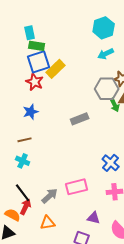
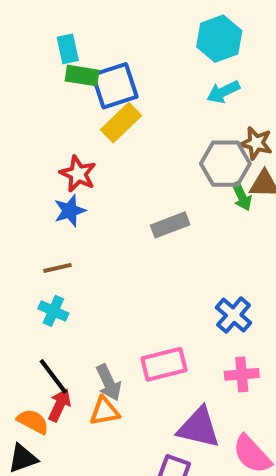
blue square: (39, 62) -> (115, 86), moved
red star: (35, 82) -> (78, 174), moved
gray arrow: (50, 196) -> (109, 383), turned 108
purple triangle: (94, 218) -> (199, 428), size x1.6
orange triangle: (48, 223) -> (105, 411), moved

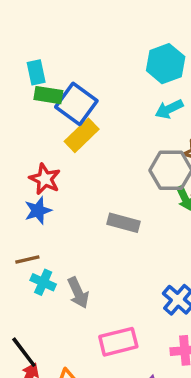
blue square: (115, 86) -> (76, 104), turned -36
gray rectangle: (170, 225) -> (124, 223), turned 36
cyan cross: (53, 311) -> (43, 282), moved
gray arrow: (109, 383) -> (78, 293), moved

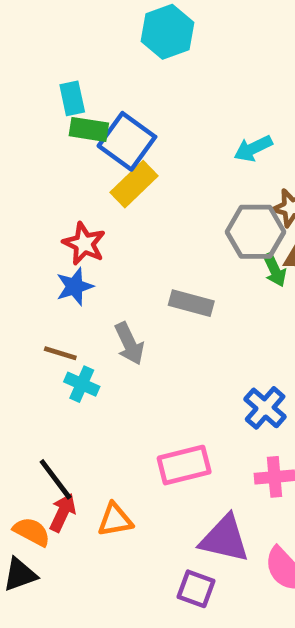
cyan hexagon: (166, 64) -> (167, 32), moved
brown line: (27, 259) -> (60, 353), turned 30
gray arrow: (78, 293) -> (129, 344), moved

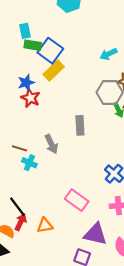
blue star: (75, 287) -> (26, 83), moved
gray rectangle: (191, 303) -> (80, 125), turned 72
pink rectangle: (184, 465) -> (77, 200), turned 50

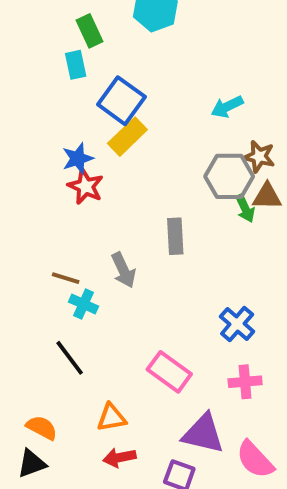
green rectangle: (33, 45) -> (90, 31), moved, turned 56
black line: (17, 207) -> (70, 358), moved
red arrow: (21, 222) -> (119, 458), moved, turned -126

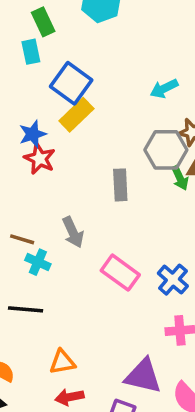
gray rectangle: (175, 236) -> (120, 185), moved
black line: (70, 358) -> (26, 309), turned -48
pink rectangle: (169, 372) -> (120, 273), moved

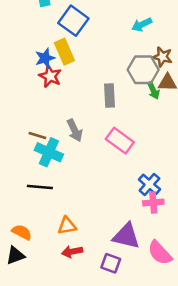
yellow rectangle: (76, 115) -> (64, 52), moved, turned -70
cyan cross: (38, 262) -> (49, 152), size x1.5
pink rectangle: (120, 273) -> (120, 141), moved
blue cross: (173, 280) -> (149, 184), moved

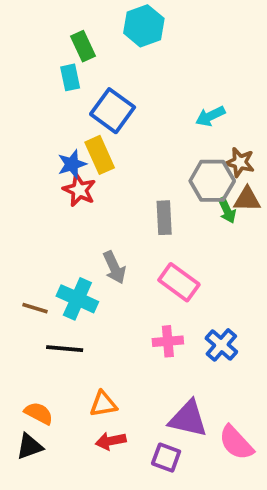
brown line: (37, 135) -> (35, 308), moved
pink cross: (153, 203) -> (168, 341), moved

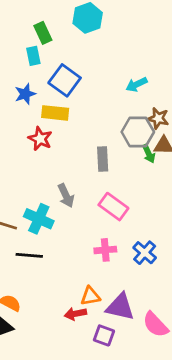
yellow rectangle: (100, 155) -> (55, 113), turned -60
blue star: (72, 164) -> (25, 94), moved
orange triangle: (103, 404) -> (90, 296), moved
red arrow: (111, 441) -> (75, 314), moved

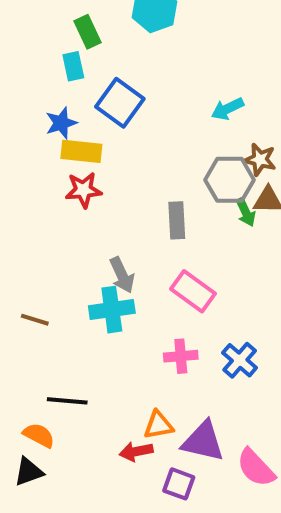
yellow rectangle: (55, 113) -> (81, 151), moved
red star: (40, 139) -> (83, 190), turned -30
cyan cross: (39, 219) -> (112, 310), moved, turned -32
black line: (29, 255) -> (67, 401), moved

